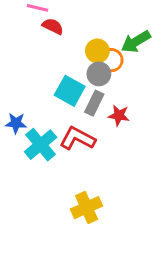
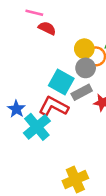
gray rectangle: (94, 103) -> (82, 92), turned 36
blue star: (16, 123) -> (16, 109), turned 30
red L-shape: (77, 138) -> (54, 106), moved

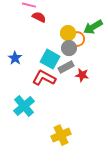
blue star: (16, 109) -> (15, 58), moved
cyan cross: (37, 127) -> (24, 106), moved

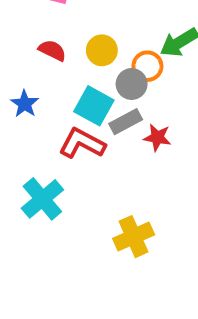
red semicircle: (39, 17) -> (52, 50), moved
yellow circle: (68, 33) -> (102, 50), moved
yellow cross: (61, 135) -> (134, 237), moved

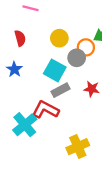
red semicircle: (52, 50) -> (20, 38), moved, turned 49
gray rectangle: (126, 122) -> (61, 90), moved
red L-shape: (82, 143) -> (46, 110), moved

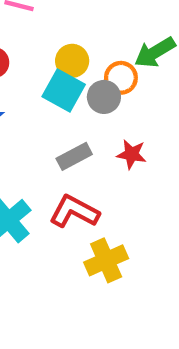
cyan square: (55, 70) -> (64, 91), moved
red L-shape: (46, 110) -> (74, 212), moved

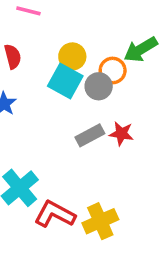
gray rectangle: (74, 156) -> (90, 135), moved
red L-shape: (74, 212) -> (55, 214), moved

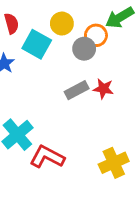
cyan square: (65, 81) -> (37, 44), moved
yellow cross: (100, 221) -> (114, 163), moved

